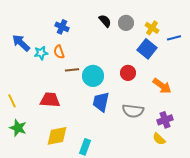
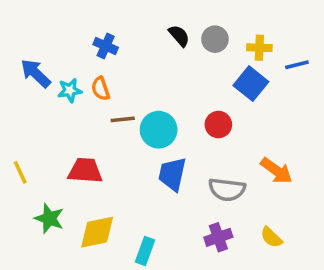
yellow cross: (152, 28) -> (259, 48), turned -32
orange arrow: (162, 86) -> (276, 171), moved
purple cross: (165, 120) -> (218, 237), moved
green star: (18, 128) -> (49, 218), moved

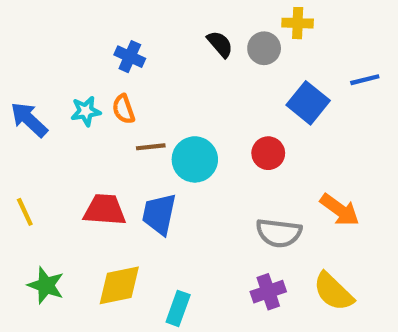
yellow cross: (259, 48) -> (298, 23), moved
blue arrow: (36, 73) -> (29, 120), moved
blue trapezoid: (172, 174) -> (159, 214), moved
green star: (49, 218) -> (46, 285), moved
yellow semicircle: (271, 237) -> (333, 292), size x1.5

